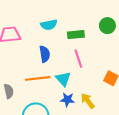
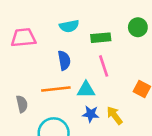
cyan triangle: (63, 79) -> (86, 90), turned -49

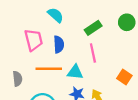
cyan semicircle: (69, 26) -> (56, 15), moved, turned -133
pink trapezoid: (23, 38) -> (34, 40), moved, turned 75
green rectangle: (101, 38) -> (93, 28), turned -35

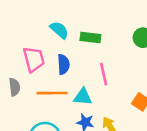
green rectangle: (93, 28) -> (90, 38), moved, turned 42
gray semicircle: (17, 79) -> (14, 87), moved

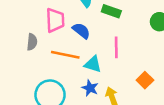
blue semicircle: (63, 64) -> (81, 31), turned -60

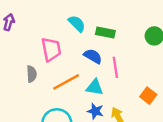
blue semicircle: (81, 31) -> (93, 56), moved
orange line: (65, 55) -> (66, 82), turned -32

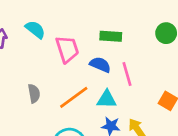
cyan semicircle: (77, 24) -> (35, 29), moved
pink trapezoid: (51, 49) -> (67, 49), moved

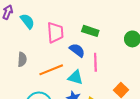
cyan semicircle: (35, 29) -> (27, 21), moved

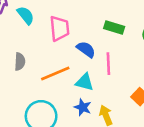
green rectangle: (90, 31) -> (114, 27), moved

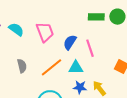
green rectangle: (114, 27) -> (96, 17), moved
blue semicircle: (86, 49) -> (70, 42), turned -77

